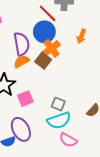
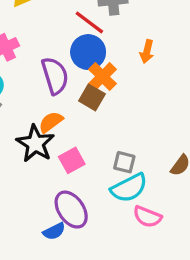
orange semicircle: (21, 61) -> (51, 122), moved

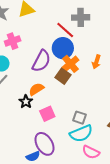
orange arrow: (147, 52) -> (96, 62), moved
purple semicircle: (55, 76) -> (41, 61), turned 40
black star: (35, 144) -> (26, 102), size x0.6

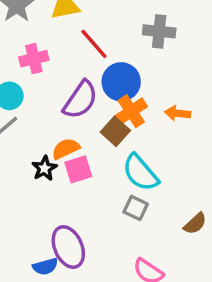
red line: (65, 30) -> (94, 44), moved
orange arrow: (96, 62) -> (177, 113), turned 72
pink square: (47, 114) -> (78, 169), moved
cyan semicircle: (81, 133) -> (140, 173), moved, turned 65

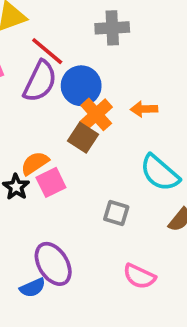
purple semicircle: (80, 100) -> (40, 81), moved
cyan semicircle: (140, 173) -> (160, 173), moved

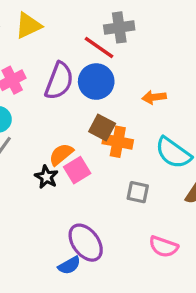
red line: (47, 51) -> (99, 48), moved
orange cross: (96, 114) -> (118, 142), moved, turned -32

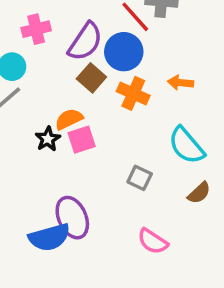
brown square: (102, 128) -> (91, 78), moved
orange cross: (118, 142) -> (133, 93), moved
blue semicircle: (69, 265) -> (49, 237), size x1.6

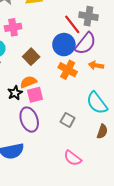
purple semicircle: (85, 42) -> (85, 43), moved
brown square: (91, 78) -> (31, 57), moved
brown semicircle: (199, 193) -> (102, 132), turned -32
purple ellipse: (72, 218) -> (29, 120), moved

